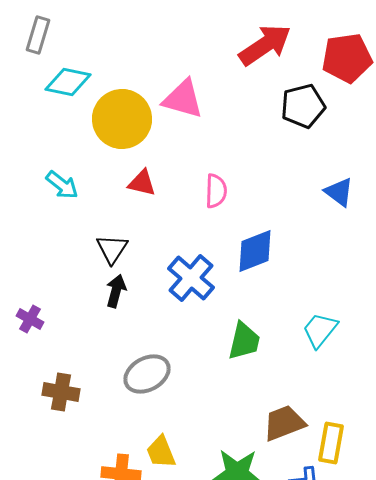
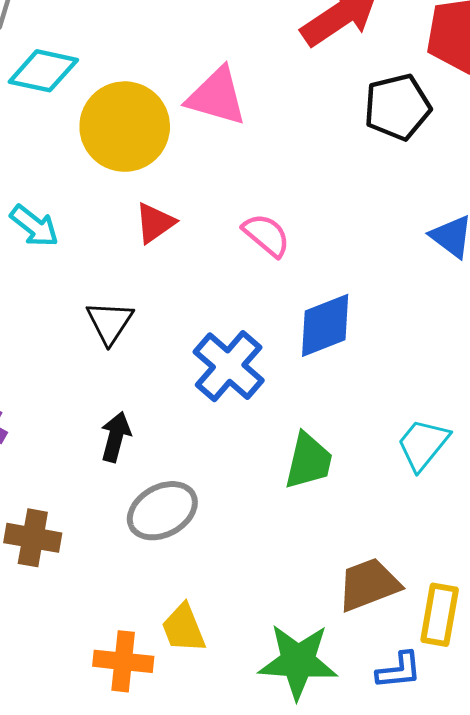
red triangle: (142, 183) -> (155, 223), turned -48
pink semicircle: (216, 191) -> (266, 235), turned -52
black arrow: (116, 291) -> (116, 437), moved

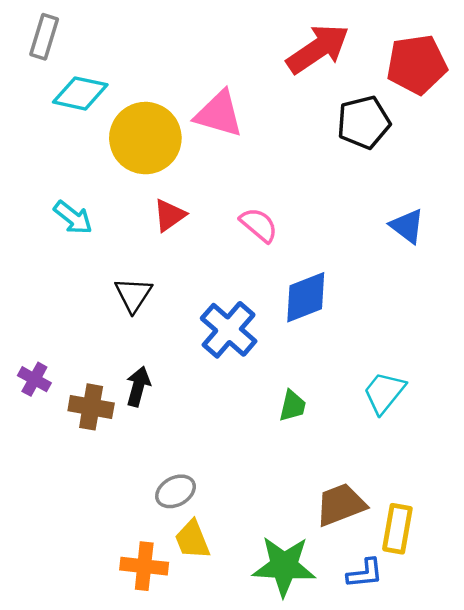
green trapezoid: (308, 461) -> (292, 406), size x0.7
gray ellipse: (162, 511) -> (176, 491), moved, size x0.7
brown cross: (33, 538) -> (91, 407), moved

